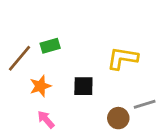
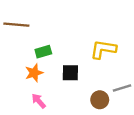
green rectangle: (50, 46) -> (43, 52), moved
brown line: (19, 58) -> (16, 25), moved, turned 55

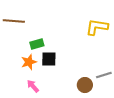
yellow L-shape: (103, 49) -> (97, 27), moved
black square: (70, 73) -> (49, 59), moved

